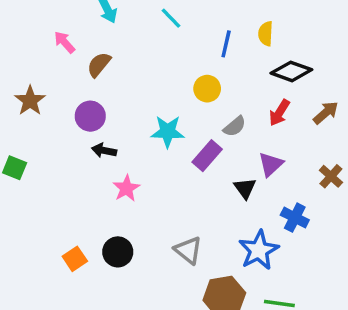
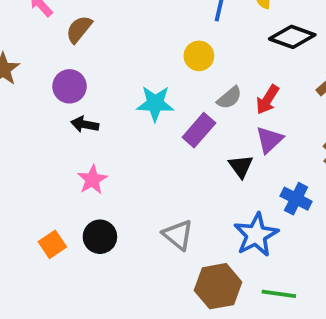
red arrow: (279, 113) -> (267, 100), moved
pink star: (126, 188) -> (92, 180), moved

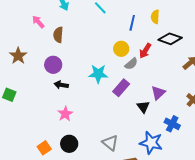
brown semicircle: (79, 29) -> (58, 35), turned -35
gray semicircle: (229, 98) -> (131, 64), moved
red arrow: (267, 100) -> (145, 51), moved
blue star: (256, 235) -> (151, 143), turned -30

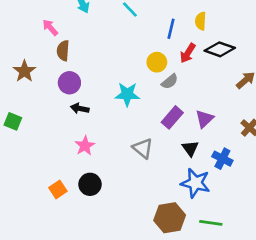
brown semicircle: (58, 35) -> (63, 51), moved
red arrow: (145, 51) -> (188, 53), moved
purple rectangle: (121, 88) -> (172, 117), moved
black triangle: (143, 107) -> (190, 148), moved
gray triangle: (110, 143) -> (143, 148), moved

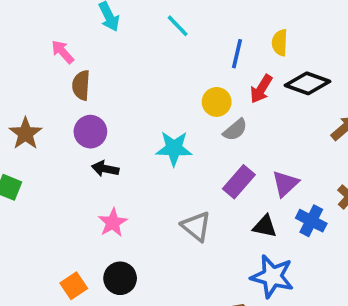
brown star: (24, 71) -> (25, 133), moved
black triangle: (190, 148) -> (265, 226), turned -42
blue cross: (222, 159) -> (311, 221), moved

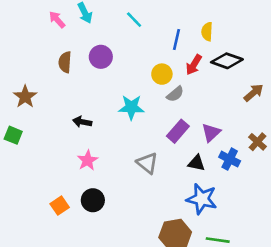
pink arrow: (63, 52) -> (57, 20), moved
purple circle: (90, 132) -> (101, 57), moved

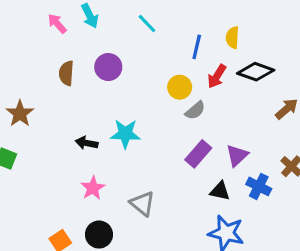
cyan star: (131, 107) -> (125, 134), moved
gray triangle: (147, 163) -> (142, 204), moved

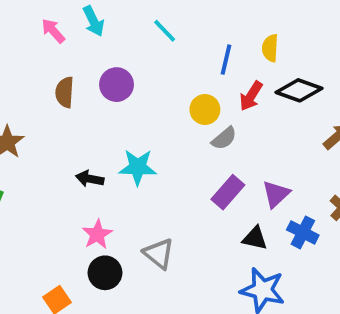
black circle: (99, 235) -> (105, 273), moved

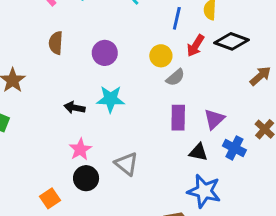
purple circle: (117, 85) -> (105, 53), moved
purple rectangle: (228, 192) -> (178, 118), turned -40

